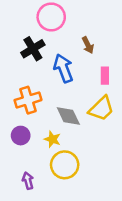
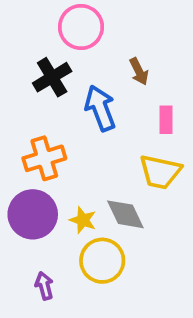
yellow trapezoid: (101, 109) -> (160, 172), turned 56
gray diamond: (68, 116) -> (125, 214), moved
purple circle: (21, 136) -> (33, 214), size x1.6

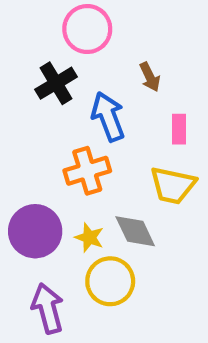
orange cross: (44, 158) -> (87, 171), moved
purple arrow: (44, 286) -> (48, 308), size x1.6

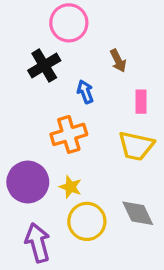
blue arrow: (108, 117) -> (85, 92), size x0.6
gray diamond: (135, 231) -> (138, 213), moved

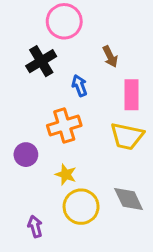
pink rectangle: (141, 102) -> (132, 95), size x1.4
purple circle: (28, 182) -> (26, 155), moved, size x0.6
purple arrow: (38, 243) -> (35, 227), size x0.6

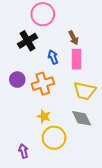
pink rectangle: (132, 95) -> (76, 59), moved
purple circle: (26, 155) -> (17, 80), moved
gray diamond: (129, 199) -> (82, 118), moved

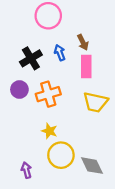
black cross: (27, 41) -> (31, 58), moved
blue arrow: (53, 57) -> (60, 53), moved
gray diamond: (82, 118) -> (92, 166), moved

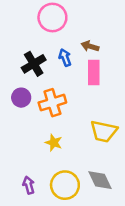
brown arrow: (83, 42) -> (90, 46), turned 133
yellow trapezoid: (95, 102) -> (104, 131), moved
yellow circle: (61, 155) -> (65, 185), moved

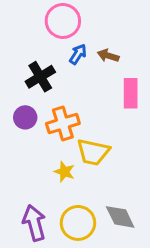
blue arrow: (65, 58) -> (78, 54), moved, turned 54
pink rectangle: (94, 73) -> (131, 93), moved
yellow trapezoid: (104, 131) -> (93, 152), moved
purple arrow: (29, 185) -> (34, 223), size x1.6

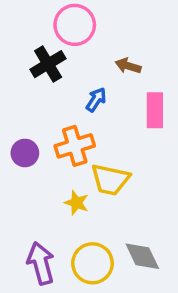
blue arrow: (78, 54) -> (96, 100), moved
black cross: (40, 77) -> (48, 64), moved
purple circle: (25, 117) -> (25, 153), moved

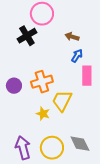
blue arrow: (96, 100) -> (77, 56), moved
pink rectangle: (155, 110) -> (87, 76), moved
yellow trapezoid: (110, 180) -> (62, 101), turned 105

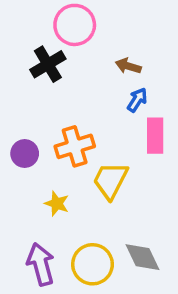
yellow star: (43, 114) -> (57, 204), moved

